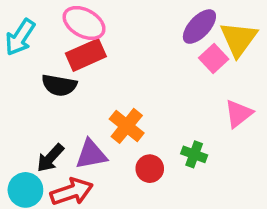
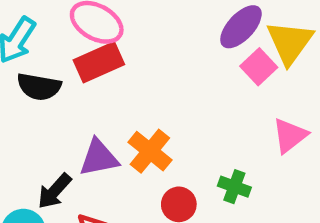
black semicircle: (59, 85) -> (39, 87), moved
purple triangle: (91, 154) -> (99, 158), moved

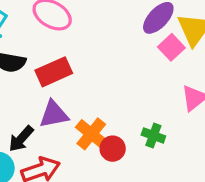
red rectangle: (99, 62) -> (54, 72), moved
orange cross: (150, 151) -> (91, 134), moved

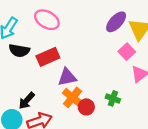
pink square: (171, 47) -> (127, 52), moved
purple triangle: (54, 114) -> (67, 77), moved

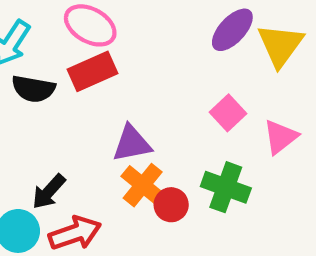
pink square: (127, 52) -> (228, 113), moved
red rectangle: (48, 57) -> (92, 71), moved
green cross: (113, 98) -> (226, 187), size x1.5

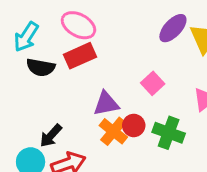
pink square: (228, 113) -> (153, 83), moved
red circle: (171, 205) -> (134, 125), moved

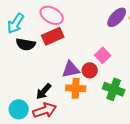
red circle: (134, 125) -> (90, 70), moved
orange cross: (113, 131) -> (76, 88), turned -36
black arrow: (51, 136) -> (44, 91), moved

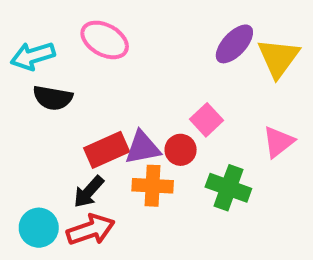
cyan arrow: (16, 23) -> (33, 56), turned 40
red rectangle: (53, 36) -> (107, 150), moved

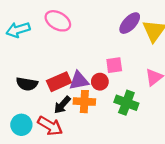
black semicircle: (53, 98) -> (27, 84), moved
pink square: (206, 120) -> (114, 65), turned 35
black arrow: (89, 192) -> (62, 105), moved
red arrow: (91, 230) -> (50, 126), turned 50

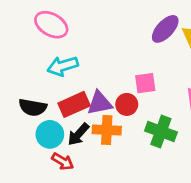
pink ellipse: (58, 21) -> (51, 25), moved
cyan arrow: (18, 30) -> (63, 66), moved
cyan circle: (21, 125) -> (50, 134), moved
red arrow: (50, 126) -> (63, 161), size x0.7

